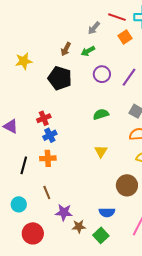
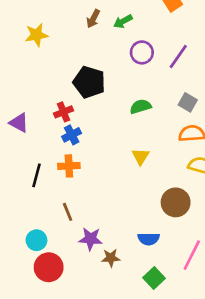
black pentagon: (60, 78) -> (89, 82), moved
cyan circle: (19, 204) -> (36, 240), moved
green square: (101, 235) -> (154, 278), moved

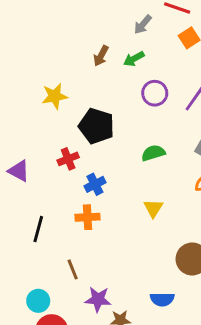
yellow star: (36, 35) -> (55, 96), moved
blue cross: (72, 135) -> (95, 184), moved
orange cross: (69, 166) -> (88, 217), moved

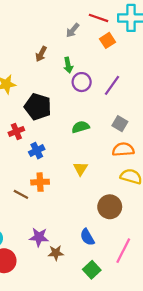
green arrow: (134, 59) -> (68, 65), moved, turned -72
orange cross: (88, 217) -> (40, 182), moved
brown line: (73, 269) -> (21, 194), moved, turned -40
blue semicircle: (162, 299) -> (87, 237), turned 60

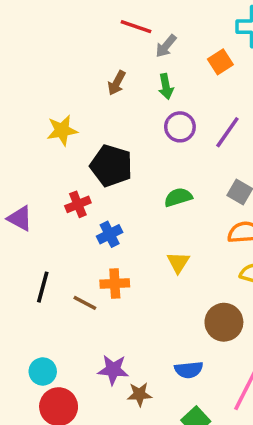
red line: (98, 18) -> (136, 27), moved
green arrow: (68, 65) -> (166, 86), moved
blue semicircle: (87, 237) -> (189, 370), turned -66

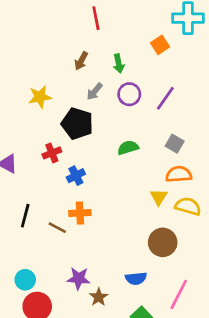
red line: (136, 27) -> (96, 18), turned 60
gray arrow: (166, 46) -> (95, 92), moved
yellow triangle: (178, 262) -> (159, 197), moved
brown star: (139, 394) -> (99, 297), turned -30

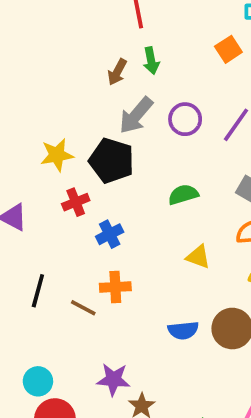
green arrow: (119, 64) -> (151, 61), moved
gray arrow: (95, 92) -> (136, 115), size x1.5
yellow star: (40, 97) -> (57, 155), moved
yellow triangle: (159, 197) -> (198, 257), moved, turned -42
blue semicircle: (136, 278) -> (183, 330), moved

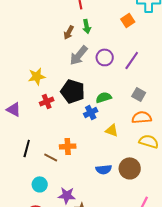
black pentagon: (112, 161) -> (73, 91), moved
blue cross: (110, 234) -> (91, 112), moved
cyan circle: (38, 381) -> (40, 184), moved

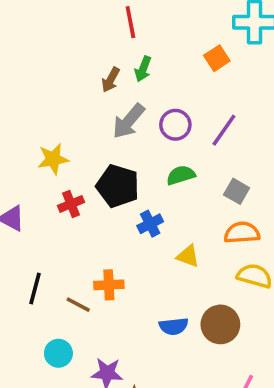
green arrow: (87, 26) -> (143, 69), turned 32
green semicircle: (104, 97) -> (181, 175), moved

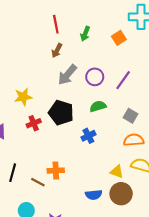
red line: (130, 22) -> (56, 24), moved
green arrow: (143, 69) -> (85, 34), moved
blue cross: (150, 224) -> (88, 136), moved
yellow triangle: (188, 256) -> (117, 172), moved

